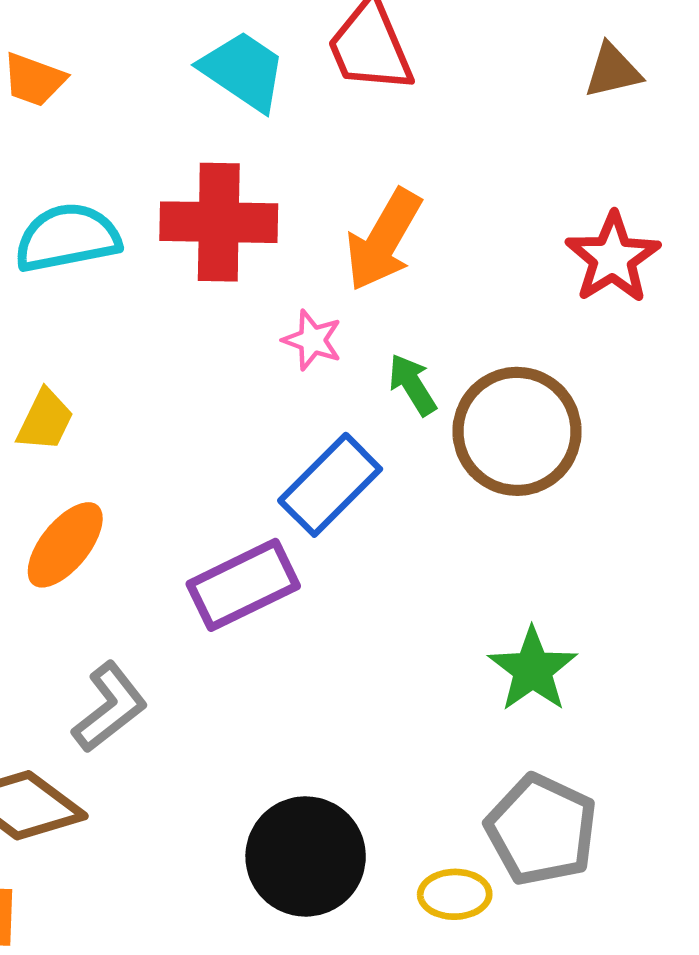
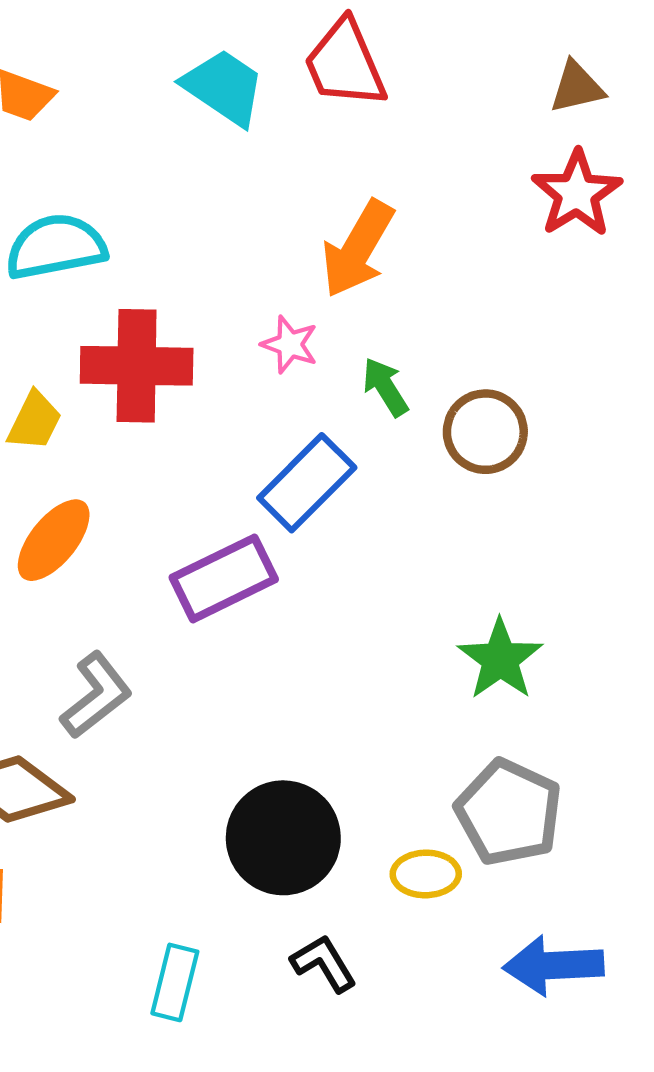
red cross: (219, 222) -> (137, 366), moved
red star: (613, 258) -> (577, 194), moved
brown circle: (517, 431) -> (485, 432), size x0.7

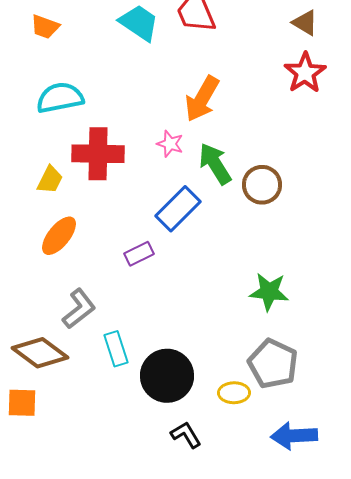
brown triangle: (577, 87) -> (305, 23), turned 44
green arrow: (385, 387) -> (215, 164), size x1.5
purple rectangle: (224, 578) -> (139, 254), size x0.6
green star: (500, 659) -> (269, 292), turned -30
cyan rectangle: (175, 982) -> (116, 349), moved, turned -32

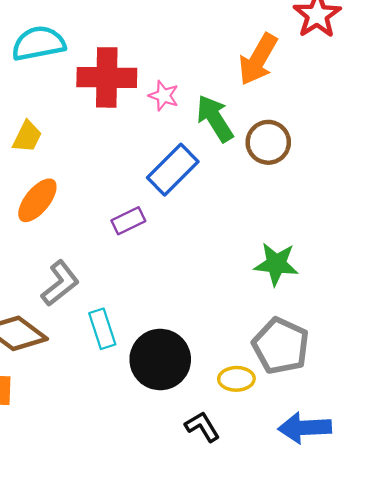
orange arrow: (202, 99) -> (258, 59), moved
red cross: (98, 154) -> (107, 77), moved
black L-shape: (186, 435) -> (202, 427), moved

